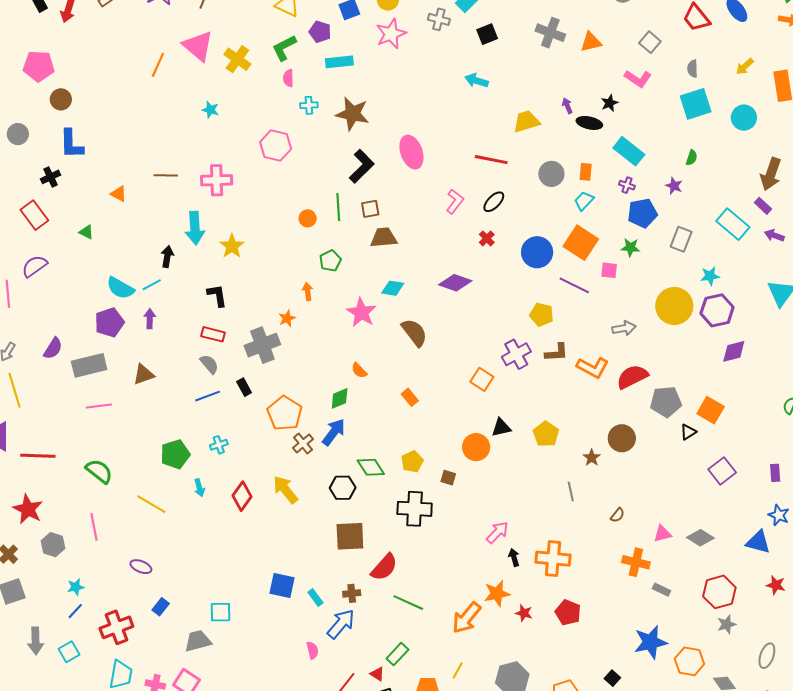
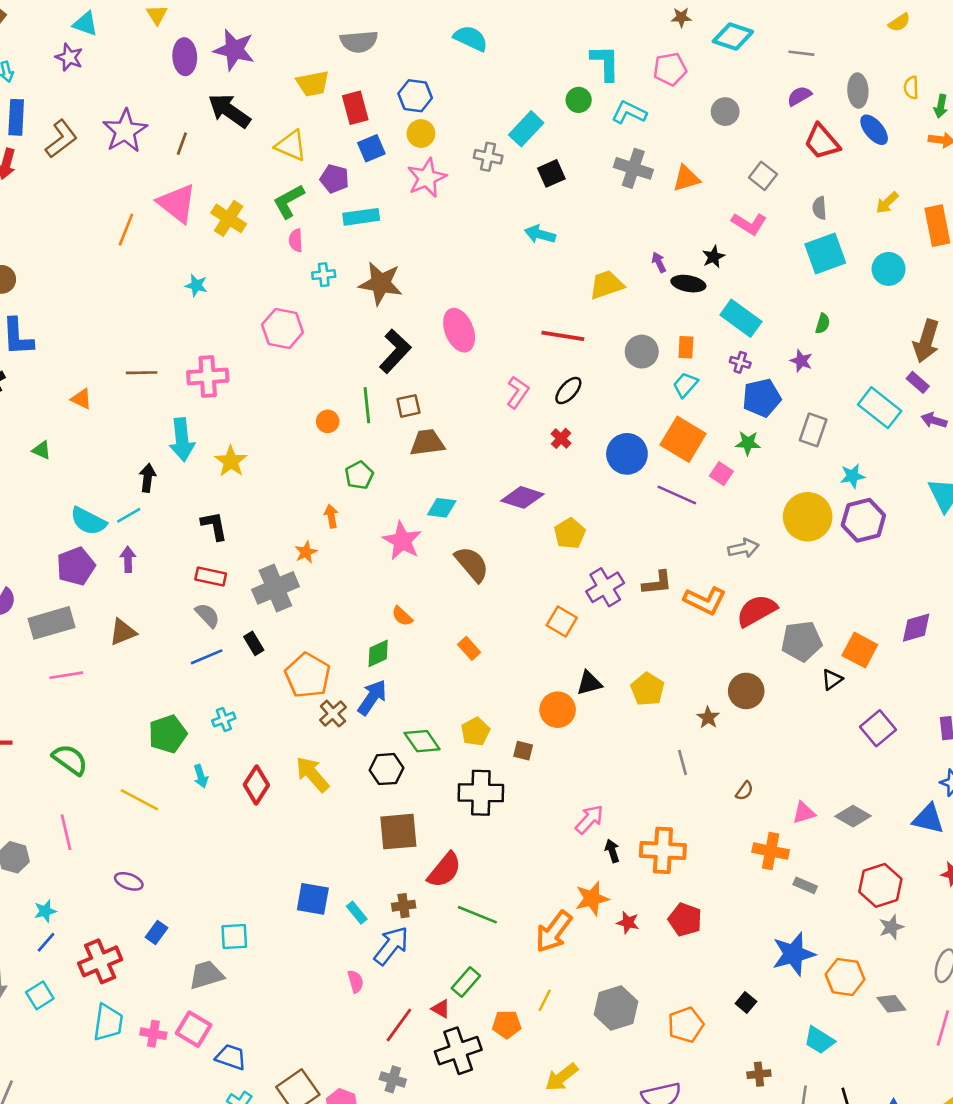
pink square: (609, 270) -> (721, 474), turned 30
yellow pentagon: (542, 315) -> (570, 533), moved, turned 30
purple diamond: (734, 351) -> (916, 628), moved

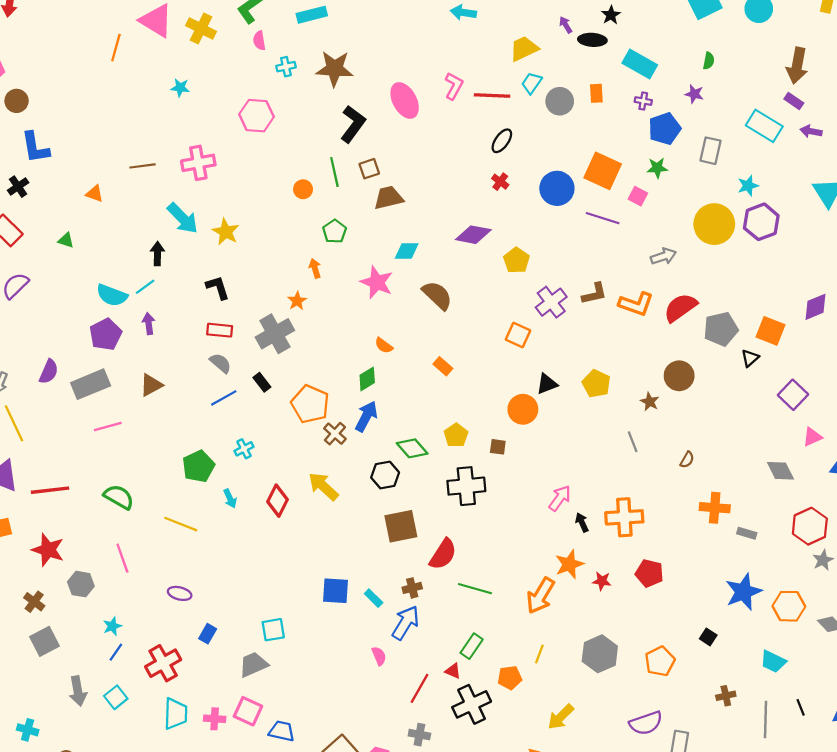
cyan trapezoid: (685, 385) -> (532, 83), moved
pink L-shape: (518, 392) -> (454, 86), moved
cyan arrow: (182, 440) -> (183, 218), turned -32
pink triangle: (804, 813) -> (812, 437), moved
gray diamond: (853, 816) -> (780, 471), turned 40

